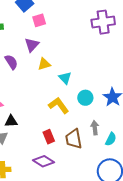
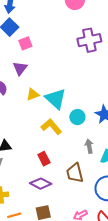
yellow triangle: (44, 64) -> (33, 94), moved
cyan triangle: (65, 78) -> (56, 99), size x1.6
brown trapezoid: (74, 139) -> (75, 173), moved

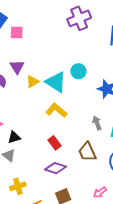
pink square: (25, 43) -> (17, 33), turned 32
purple triangle: (20, 68) -> (17, 67), moved
cyan circle: (77, 117) -> (78, 71), moved

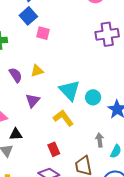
purple triangle: (17, 67) -> (33, 101), moved
cyan circle: (78, 71) -> (93, 97), moved
yellow triangle: (33, 82) -> (37, 71), moved

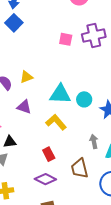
pink square: (43, 33) -> (66, 39), moved
cyan triangle: (70, 90) -> (60, 94), turned -40
purple triangle: (33, 101) -> (24, 107), turned -49

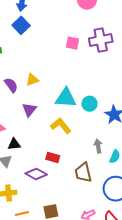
purple triangle: (24, 107) -> (29, 110), turned 49
red rectangle: (49, 154) -> (53, 158), turned -48
purple diamond: (45, 179) -> (36, 174), moved

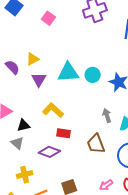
pink square: (73, 43) -> (48, 18), moved, turned 32
purple triangle: (29, 110) -> (39, 80), moved
yellow L-shape: (61, 126) -> (53, 110), moved

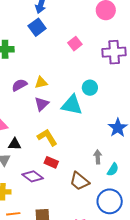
pink square: (48, 18) -> (75, 44), moved
purple semicircle: (12, 67) -> (19, 85), turned -91
cyan circle: (93, 75) -> (90, 88), moved
brown trapezoid: (96, 144) -> (79, 181), turned -45

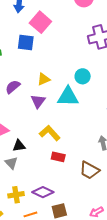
blue square: (37, 27) -> (26, 42), moved, turned -36
pink square: (75, 44) -> (40, 22), moved, size x1.5
yellow triangle: (41, 83) -> (44, 79), moved
purple diamond: (33, 176) -> (43, 192), moved

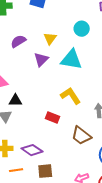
cyan circle: (83, 76) -> (82, 29), moved
yellow triangle: (44, 79) -> (50, 38), turned -40
yellow L-shape: (50, 133) -> (71, 96), moved

